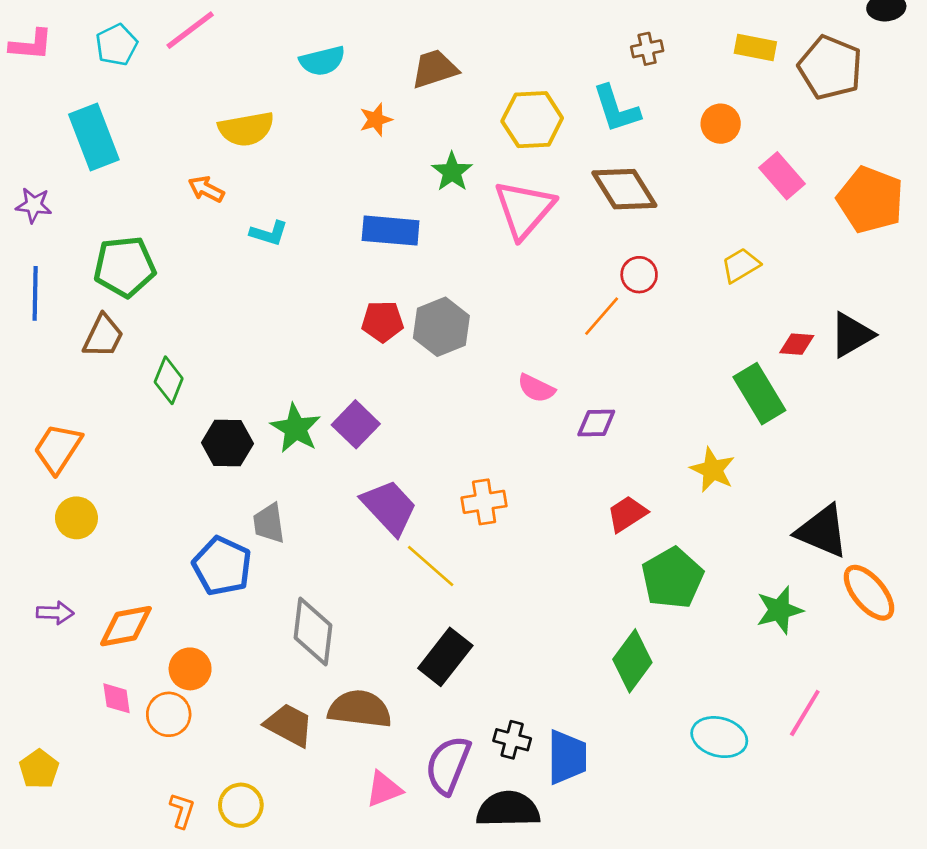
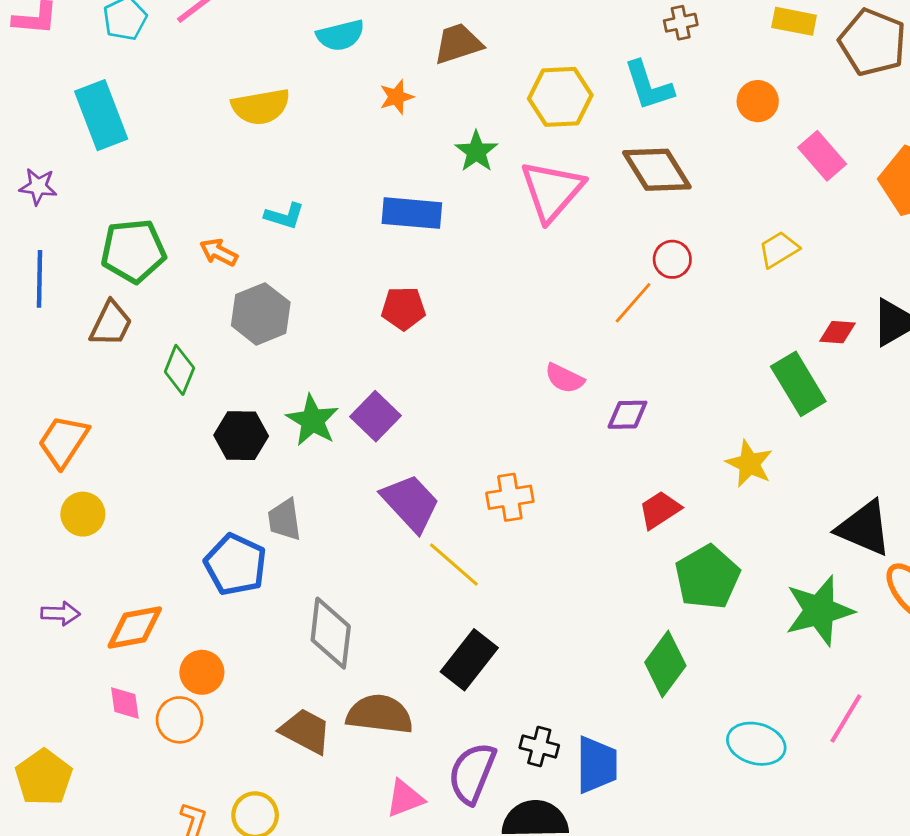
orange arrow: (206, 189) -> (219, 252), moved
gray hexagon: (441, 327) -> (261, 314), moved
green star: (779, 610) -> (819, 611), size x1.4
yellow pentagon: (39, 769) -> (44, 777), size x1.4

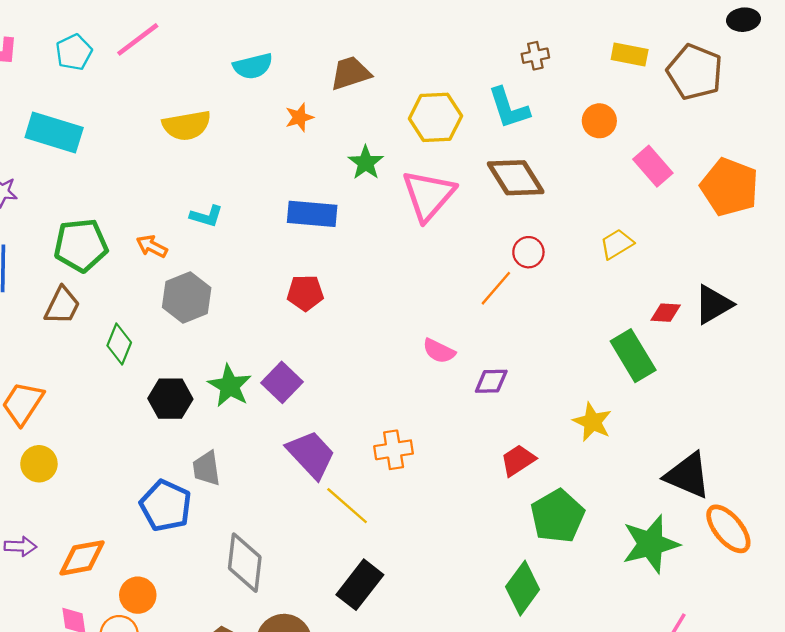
cyan rectangle: (101, 115) -> (54, 132), turned -52

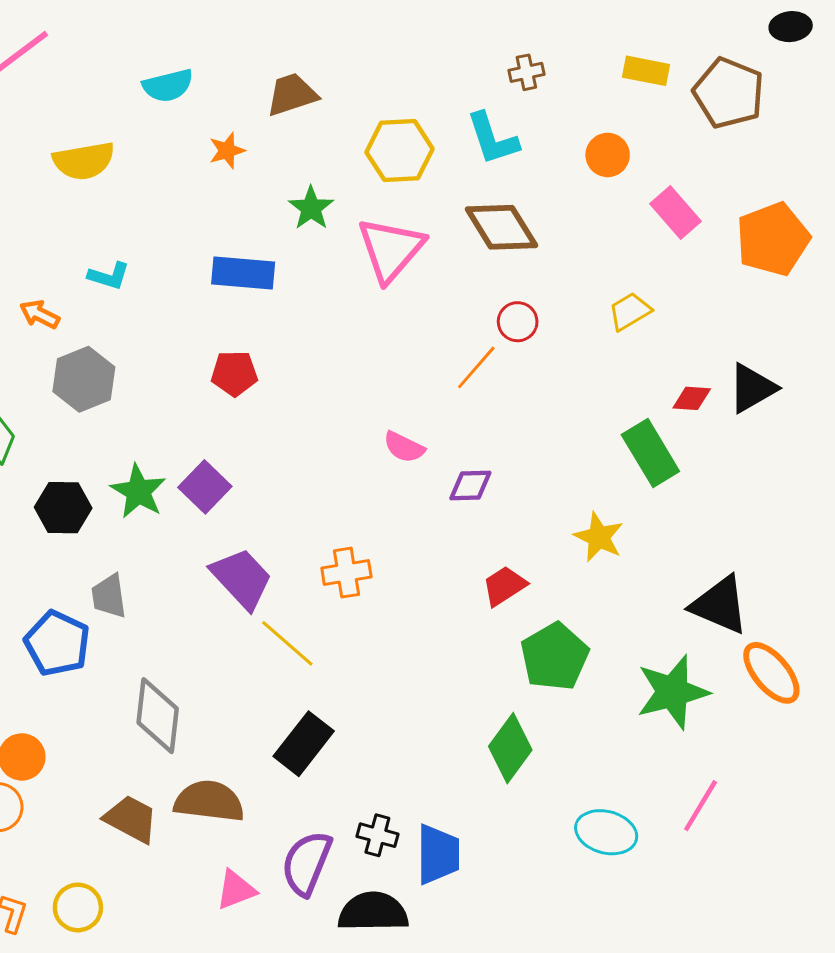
orange pentagon: (730, 187) -> (773, 239), turned 30

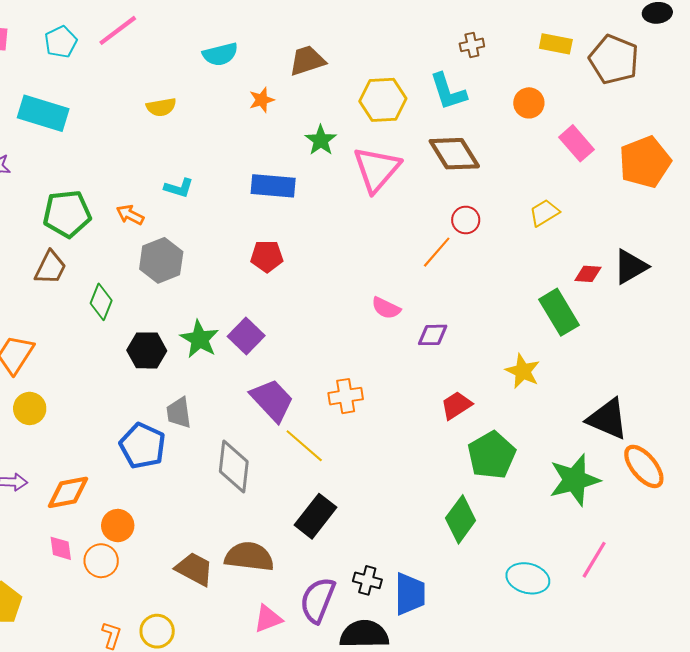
yellow semicircle: (84, 161) -> (161, 107), size x0.7
gray diamond: (158, 716) -> (234, 466), moved

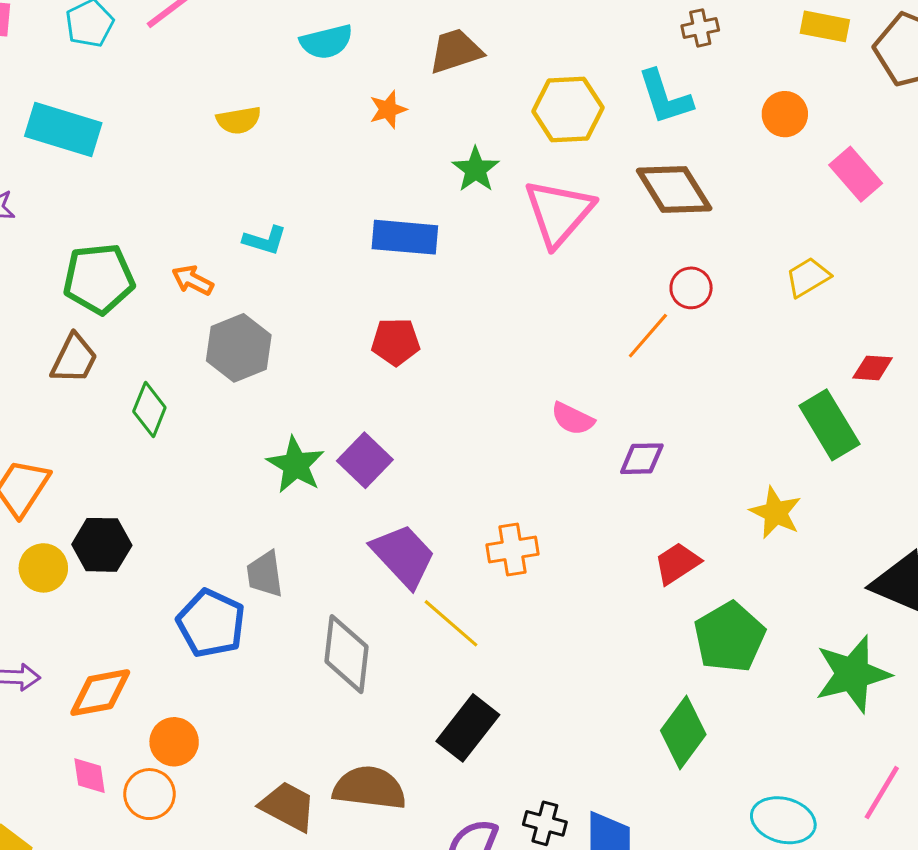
black hexagon: (147, 350) -> (102, 545), moved

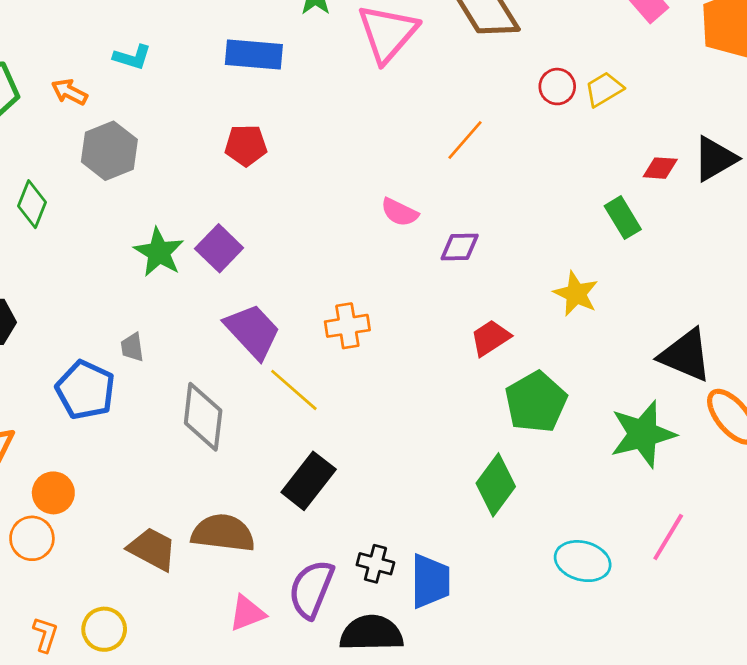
red circle: (691, 288) -> (557, 87), moved
green rectangle: (829, 425) -> (623, 218), size x0.7
gray trapezoid: (265, 574) -> (132, 347), size x0.7

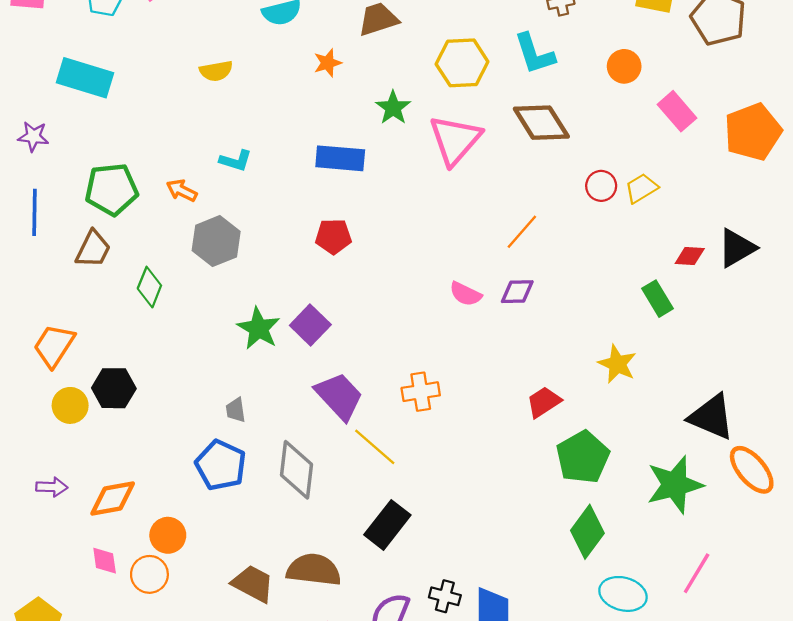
purple diamond: (460, 247) -> (517, 292), moved
blue pentagon: (85, 390) -> (221, 465), moved
green diamond: (496, 485) -> (587, 532), moved

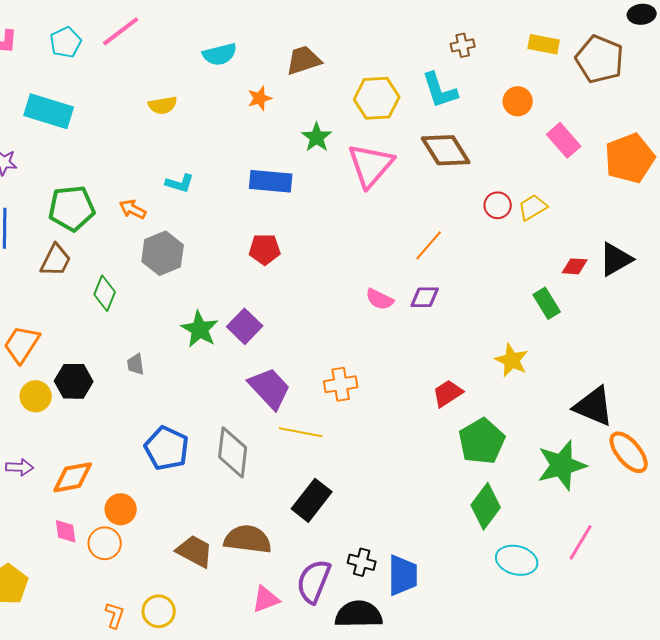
gray trapezoid: (236, 410) -> (136, 364), moved
yellow line: (375, 447) -> (301, 432), turned -30

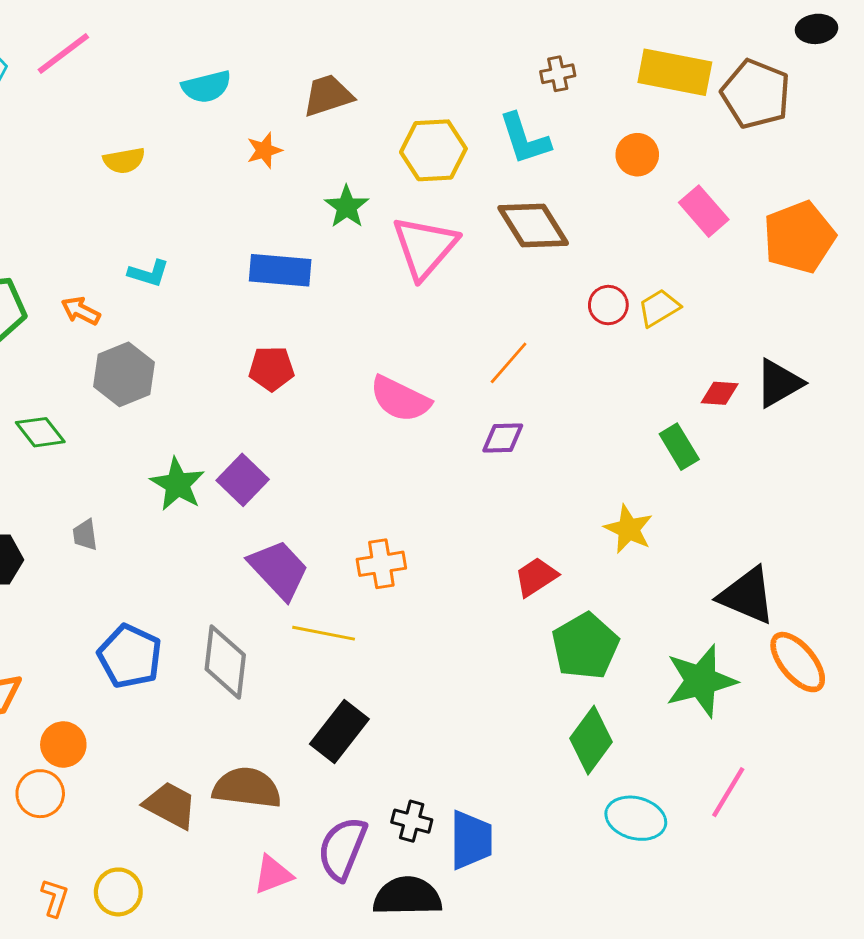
yellow rectangle: (544, 44) -> (675, 72), size x1.6
green diamond: (105, 293) -> (40, 432), turned -60
pink semicircle: (380, 299) -> (400, 399), moved, size x1.5

